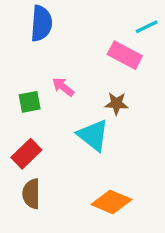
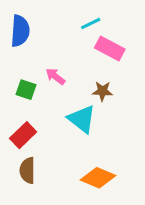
blue semicircle: (41, 23) -> (20, 31), moved
cyan line: (147, 27) -> (91, 24), moved
green square: (30, 102) -> (26, 90), turned 30

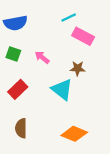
blue semicircle: (20, 31) -> (16, 23), turned 75
green square: (26, 90) -> (13, 54), moved
red rectangle: (23, 135) -> (18, 89), moved

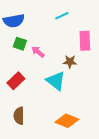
pink rectangle: (83, 36) -> (85, 41), moved, turned 60
green square: (13, 54) -> (20, 44), moved

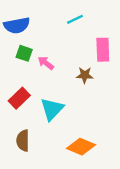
cyan triangle: (56, 81) -> (52, 109), moved, turned 35

